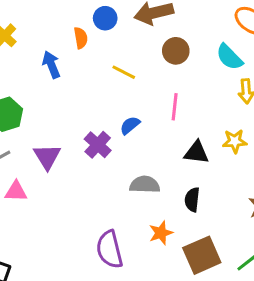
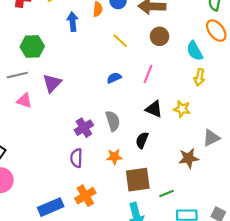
purple cross: (98, 145) -> (84, 128), moved
gray semicircle: (145, 185) -> (113, 121), turned 54
purple semicircle: (110, 249) -> (76, 158), size x0.7

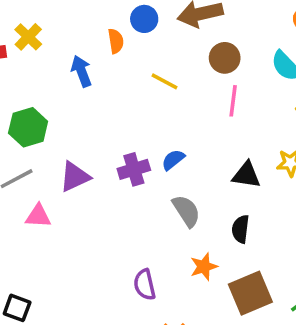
pink line: (148, 74) -> (233, 101), moved
blue semicircle: (114, 78) -> (173, 160), moved
purple triangle: (52, 83) -> (75, 177), turned 36
purple cross: (84, 128) -> (134, 169), moved, turned 30

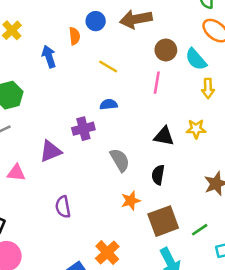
brown circle: (225, 58) -> (166, 50), moved
blue semicircle: (173, 160) -> (109, 104), moved, turned 30
purple triangle: (75, 177) -> (51, 151), moved
pink triangle: (38, 216) -> (16, 173), moved
purple semicircle: (145, 285) -> (63, 207), moved

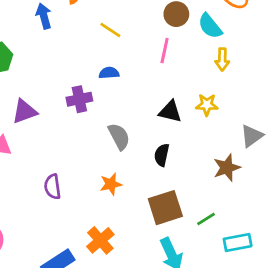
purple triangle: (51, 151) -> (25, 111), moved
orange star: (131, 201) -> (111, 184), moved

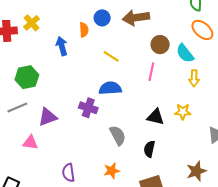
blue semicircle: (109, 73) -> (110, 88), size x1.5
purple cross: (79, 99) -> (88, 108), turned 30
brown star: (227, 168) -> (196, 171), moved

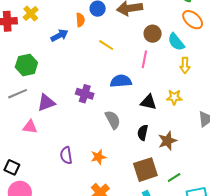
blue arrow: (62, 46) -> (59, 35), turned 78
blue semicircle: (110, 88) -> (121, 81), moved
orange star: (112, 171) -> (98, 157), moved
brown star: (196, 171) -> (167, 141), moved

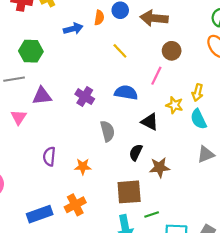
cyan semicircle: (176, 42) -> (199, 119), moved
yellow star: (174, 97) -> (174, 105), moved
pink triangle: (30, 127) -> (19, 117), turned 42
green line: (174, 177) -> (152, 214), moved

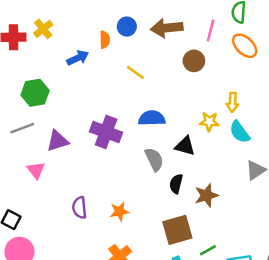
pink line: (156, 76) -> (211, 30), moved
purple cross: (85, 97) -> (106, 132), size x1.4
gray semicircle: (107, 131) -> (154, 159), moved

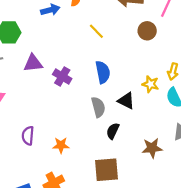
blue semicircle: (152, 118) -> (103, 72), turned 70
purple cross: (106, 132) -> (62, 76), size x0.7
purple triangle: (58, 141) -> (33, 63), moved
brown star: (206, 195) -> (152, 148), moved

